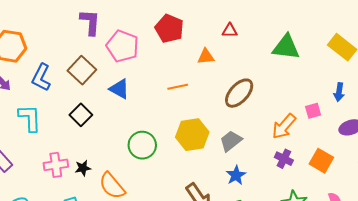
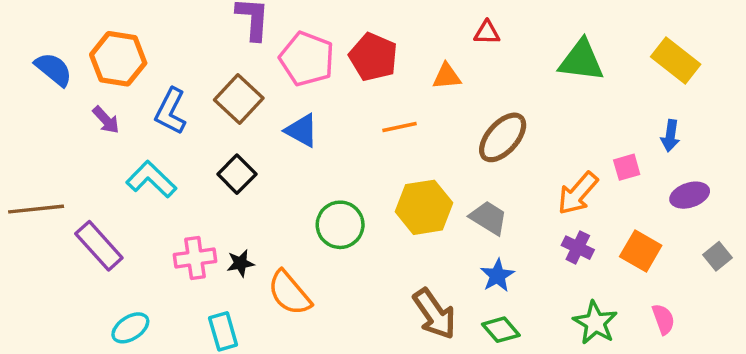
red pentagon: (169, 28) -> (373, 57), moved
cyan L-shape: (30, 118) -> (151, 179), turned -44
gray trapezoid: (231, 141) -> (489, 218), turned 70

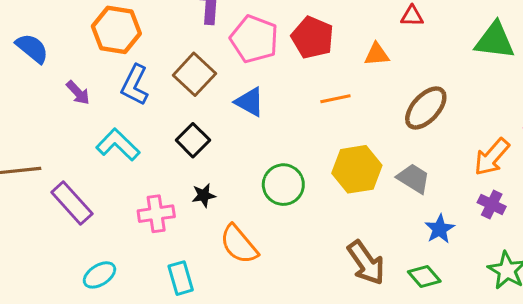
orange hexagon: (118, 59) -> (116, 30), moved
black star: (240, 263) -> (204, 195), moved
blue star: (497, 275) -> (440, 229), moved

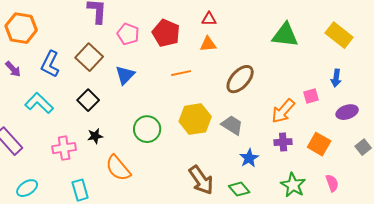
red triangle: (412, 16) -> (209, 19), moved
orange hexagon: (116, 30) -> (21, 28), moved
pink pentagon: (254, 39) -> (128, 34), size x0.7
blue triangle: (250, 102) -> (125, 75), turned 45
purple cross: (492, 205) -> (283, 142), turned -30

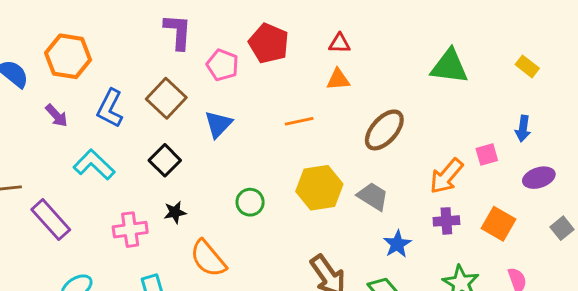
red pentagon: (166, 33) -> (269, 43), moved
yellow rectangle: (339, 35) -> (527, 66), size x0.6
green circle: (147, 129) -> (250, 202), size x0.7

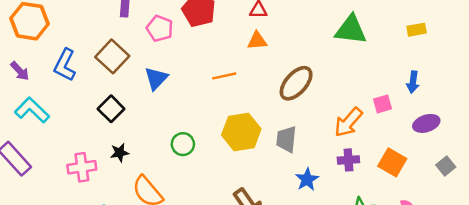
yellow rectangle: (527, 66) -> (417, 30), turned -48
cyan L-shape: (94, 165) -> (32, 110), moved
gray trapezoid: (373, 196) -> (286, 139), turned -116

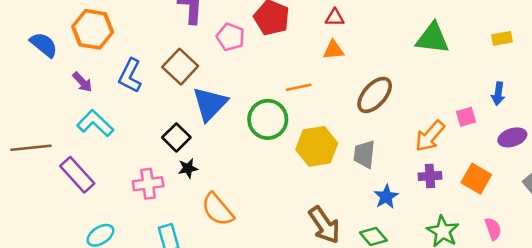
blue triangle: (156, 78) -> (210, 104), moved, size x1.4
black square: (111, 109) -> (176, 137), moved
green circle: (183, 144) -> (268, 119), moved, size x1.6

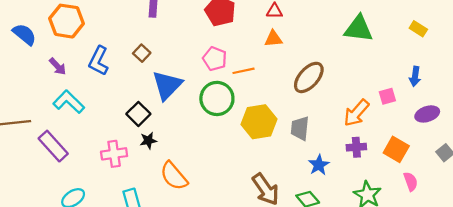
pink pentagon: (230, 37) -> (215, 59), moved
yellow rectangle: (502, 38) -> (418, 29), turned 42
brown square: (180, 67) -> (142, 53), size x0.6
pink semicircle: (493, 229) -> (411, 181), moved

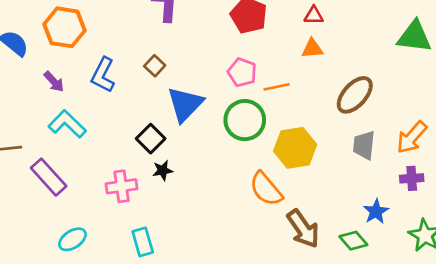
gray trapezoid: (300, 128) -> (364, 145), moved
blue star: (319, 165) -> (376, 211), moved
orange semicircle: (174, 176) -> (266, 189), moved

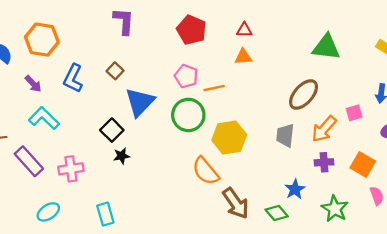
brown ellipse: (355, 95) -> (304, 95), moved
pink cross: (122, 186) -> (71, 169), moved

